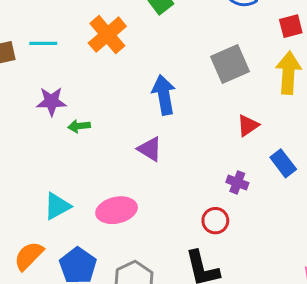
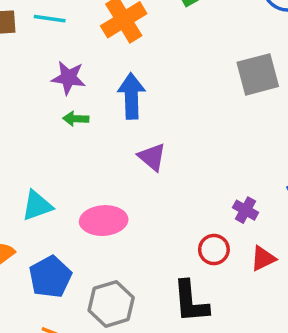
blue arrow: (164, 95) -> (131, 96), moved
purple star: (51, 101) -> (68, 78), moved
red triangle: (248, 125) -> (263, 258), moved

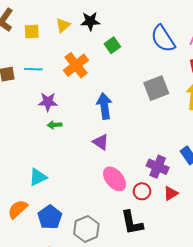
blue arrow: (131, 96) -> (104, 106), moved
purple cross: (245, 210) -> (158, 167), size x1.5
pink ellipse: (104, 221) -> (115, 179), moved, turned 60

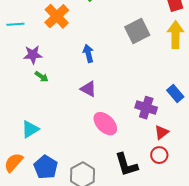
blue arrow: (104, 106) -> (88, 53), size x0.7
green arrow: (55, 125) -> (42, 77), turned -136
red circle: (142, 191) -> (159, 155), moved

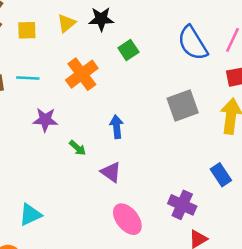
green arrow: (42, 77) -> (78, 148), moved
blue rectangle: (175, 94) -> (221, 175), moved

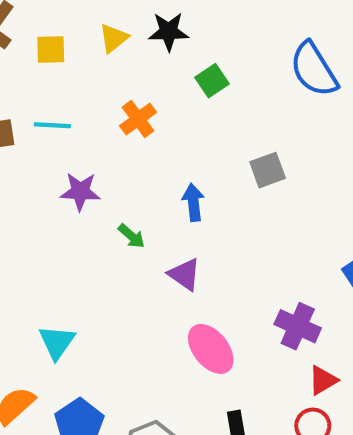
orange cross: (82, 74) -> (138, 119), size x0.7
gray square: (183, 106) -> (268, 170), moved, size x0.7
cyan triangle: (30, 215) -> (57, 342), turned -30

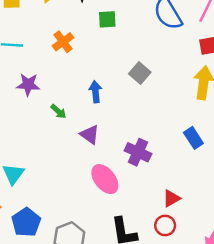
green square: (212, 81) -> (107, 19), turned 30
gray square: (268, 170) -> (140, 73), turned -30
purple cross: (298, 326) -> (138, 152), moved

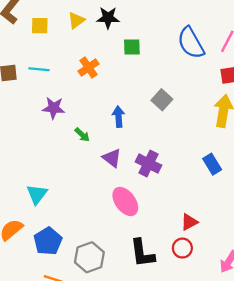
purple cross: (138, 152) -> (148, 164), moved

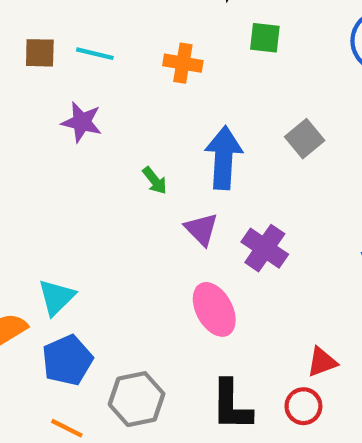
orange cross: (89, 67) -> (183, 63), turned 36
purple star: (54, 108) -> (82, 122), moved
blue arrow: (119, 117) -> (224, 158), size x1.6
cyan triangle: (37, 194) -> (56, 297), moved

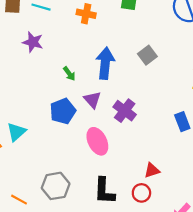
blue pentagon: (67, 360) -> (63, 111), moved

